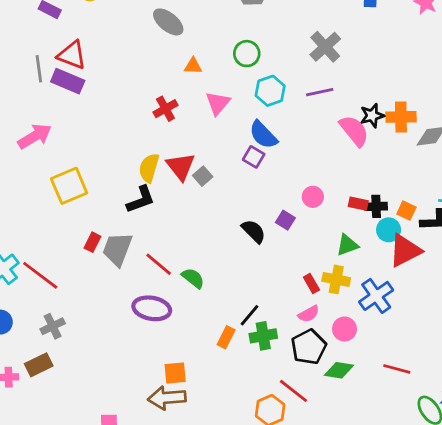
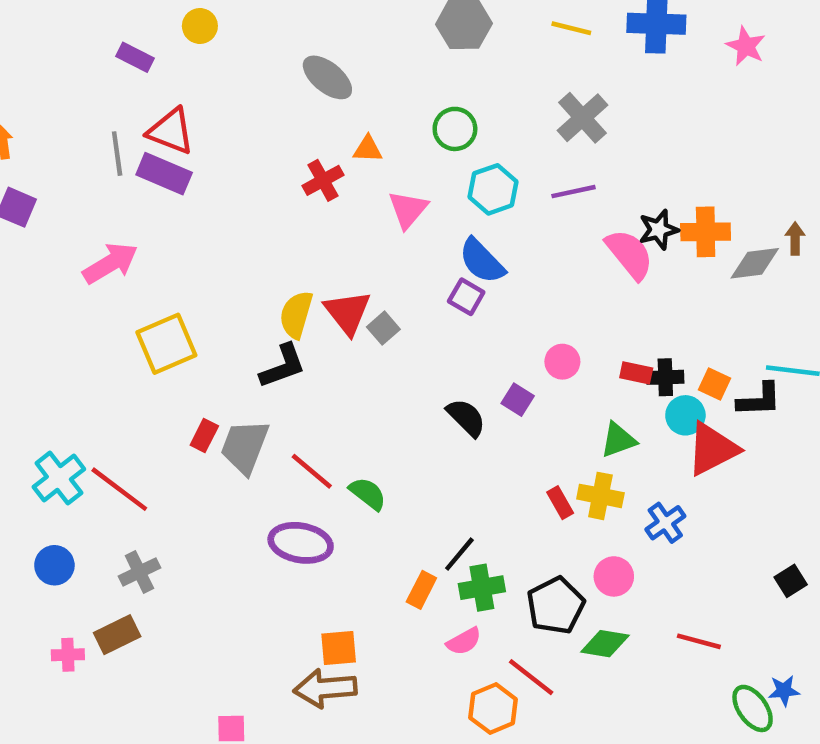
red cross: (165, 109) -> (323, 180), moved
blue cross: (376, 296) -> (665, 523), size x0.7
pink semicircle: (309, 314) -> (464, 641), moved

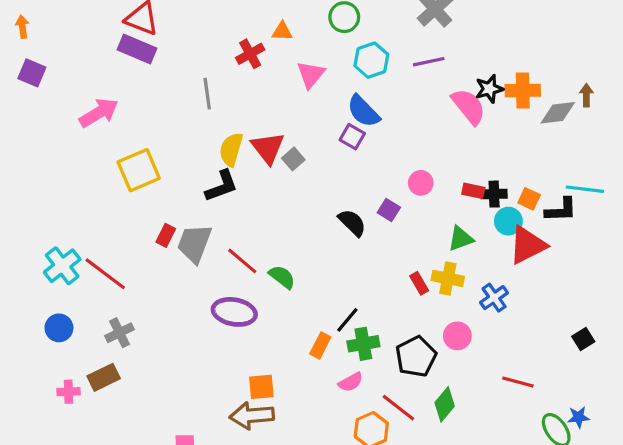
gray line: (117, 154) -> (207, 94), moved
green diamond: (605, 644) -> (445, 404), moved, turned -60

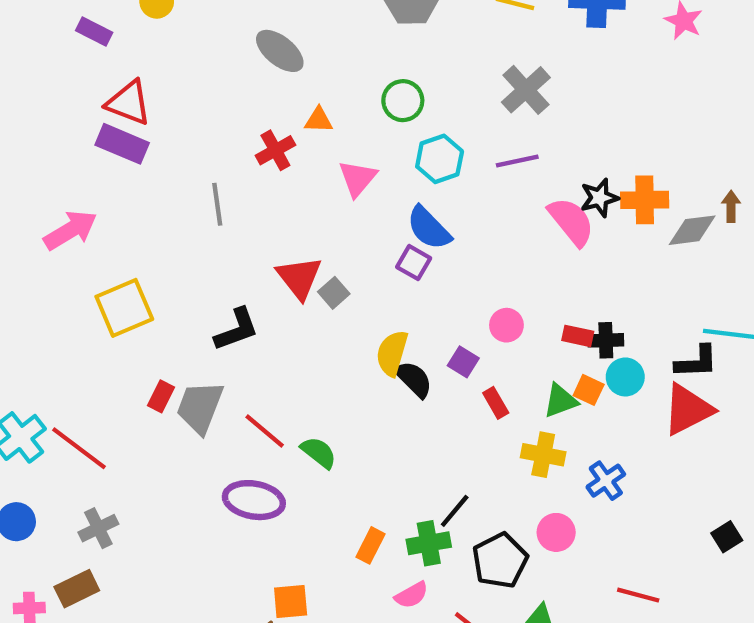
yellow semicircle: (231, 149) -> (392, 353), moved
orange square: (529, 199) -> (589, 390), moved
red triangle: (528, 245) -> (688, 409), moved
red rectangle: (419, 283) -> (496, 403), moved
black line: (347, 320) -> (455, 511), moved

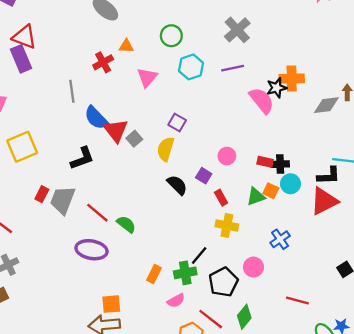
purple rectangle: (122, 144) -> (21, 59), turned 44
orange cross: (645, 200) -> (292, 79), moved
blue semicircle: (429, 228) -> (96, 118), moved
yellow semicircle: (392, 353) -> (166, 149), moved
yellow cross: (543, 455) -> (227, 225), moved

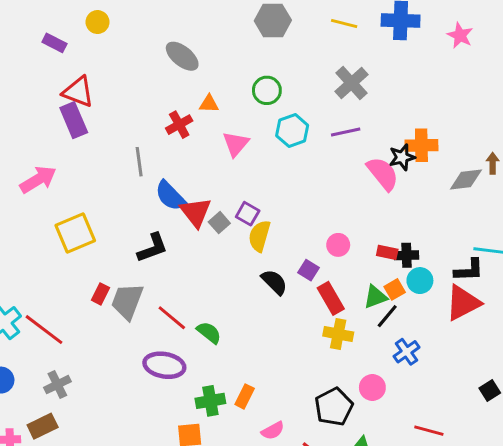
purple square: (177, 122) -> (248, 214), moved
orange square: (271, 191) -> (395, 289), turned 35
red rectangle: (221, 198) -> (331, 298), size x1.5
black line: (199, 255) -> (387, 316), moved
green cross: (185, 273) -> (210, 401), moved

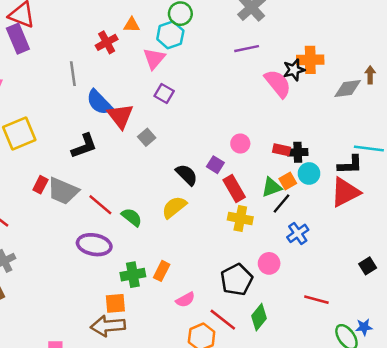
cyan hexagon: (292, 130) -> (170, 35), moved
purple square: (248, 214) -> (164, 94), moved
gray square: (219, 223) -> (147, 137), moved
yellow semicircle: (259, 236) -> (174, 207), moved, turned 35
gray trapezoid: (127, 301) -> (63, 191), turned -88

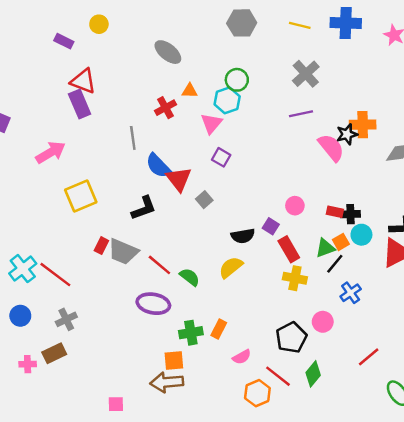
black semicircle: (187, 175) -> (243, 236), turned 125
red line: (316, 300) -> (369, 357), turned -55

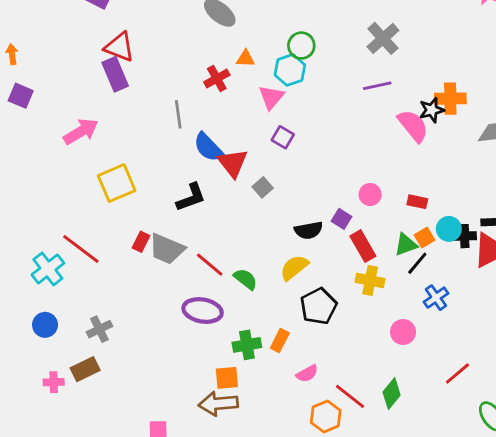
black cross: (351, 214) -> (465, 236), moved
red line: (55, 275) -> (81, 249), moved
black pentagon: (291, 338) -> (319, 306), moved

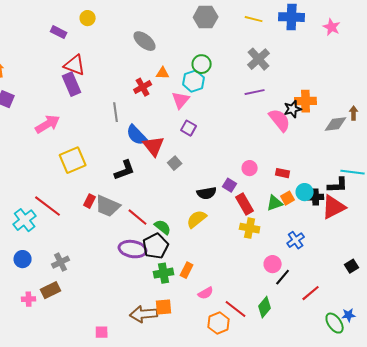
black line: (417, 263) -> (283, 277), moved
black pentagon: (319, 306) -> (156, 246), moved
orange square: (227, 378) -> (164, 307), moved

